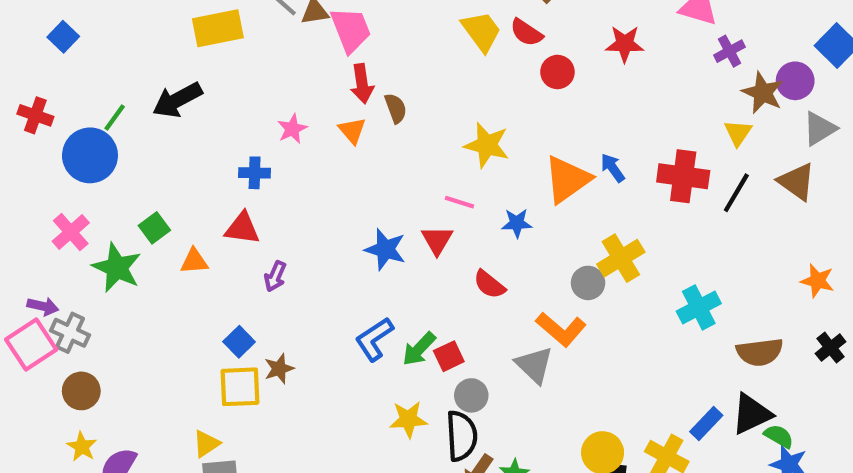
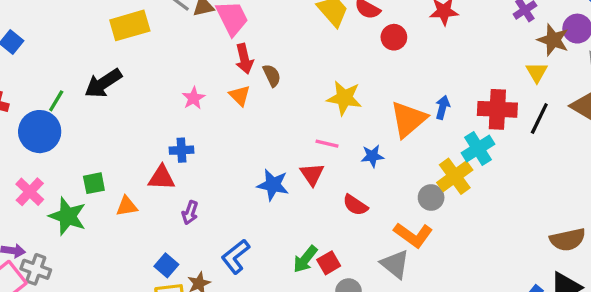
blue arrow: (613, 168) -> (443, 107), turned 55
blue cross: (255, 173) -> (182, 150), moved
green square: (154, 228) -> (94, 183), turned 30
cyan cross: (699, 307) -> (478, 148), moved
blue L-shape: (374, 339) -> (236, 256), moved

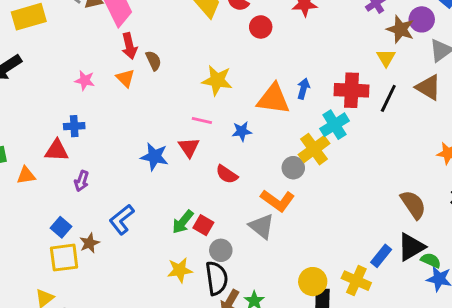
pink star: (194, 98) -> (85, 80), turned -30
orange triangle: (408, 119) -> (273, 99), turned 48
brown semicircle: (568, 240) -> (413, 205), turned -112
red square: (329, 263) -> (203, 225), turned -30

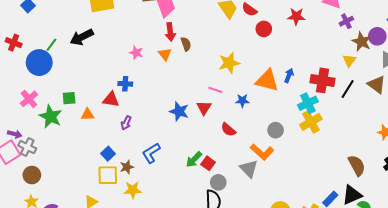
yellow star: (217, 80) -> (229, 63), turned -30
yellow cross: (314, 149) -> (311, 122), moved
yellow star: (180, 270) -> (133, 190), moved

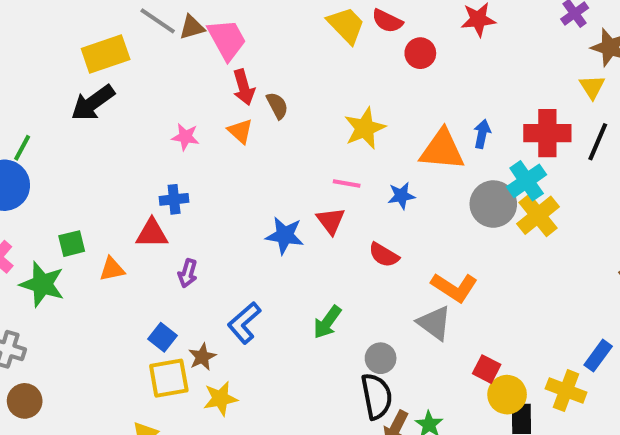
black arrow: (82, 37) -> (93, 103), moved
gray circle: (276, 130) -> (493, 204), moved, size x1.5
red square: (208, 163) -> (487, 369), moved

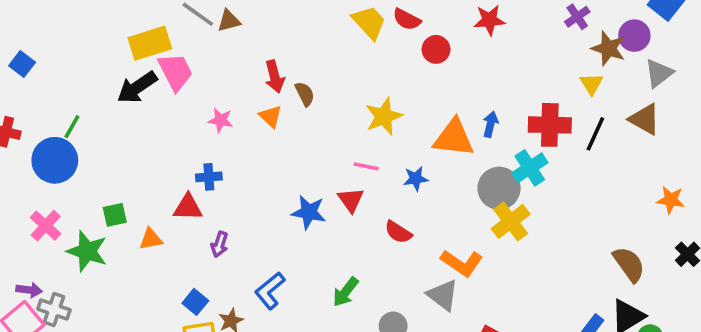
pink trapezoid: (227, 39) -> (175, 72), moved
yellow cross: (538, 215) -> (511, 221), moved

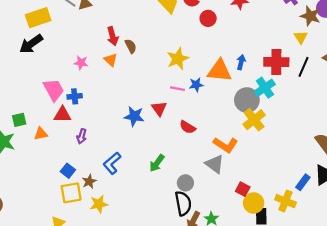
pink trapezoid: (175, 72) -> (54, 90), moved
pink line: (366, 166) -> (177, 89), moved
blue star: (416, 179) -> (196, 85), moved

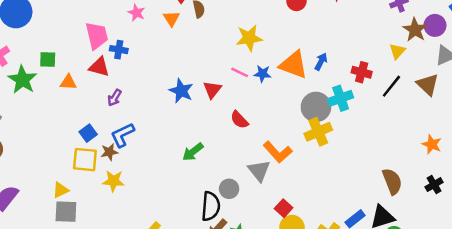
red cross: (276, 62) -> (362, 72), size x0.7
blue L-shape: (112, 163) -> (122, 135), moved
gray circle: (185, 183) -> (229, 189), moved

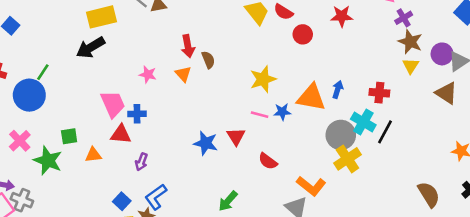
purple circle: (435, 25) -> (442, 54), moved
brown star: (415, 30) -> (410, 42), moved
black line: (391, 86) -> (385, 132), moved
cyan cross: (341, 98) -> (363, 122), turned -30

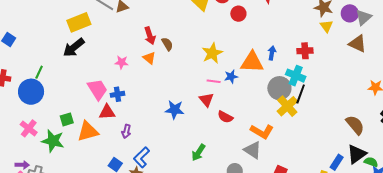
black line: (385, 132) -> (301, 94), moved
red triangle: (236, 136) -> (206, 100), moved
orange triangle: (93, 155) -> (88, 131), size x1.6

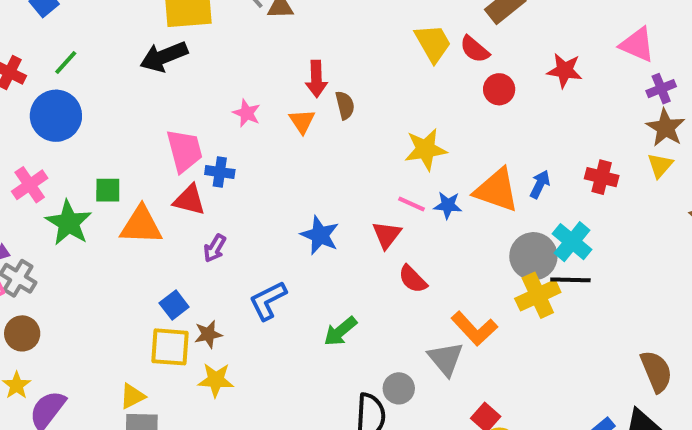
red cross: (305, 51) -> (602, 177), moved
green line: (39, 72) -> (66, 62), moved
black line: (301, 94) -> (570, 280), turned 54
blue L-shape: (142, 157) -> (268, 300), moved

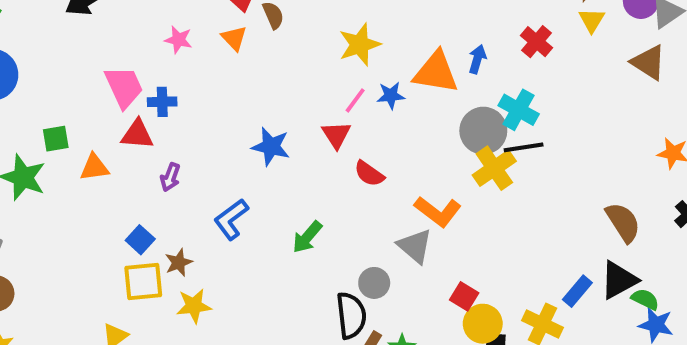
red cross: (602, 177) -> (537, 42), turned 36
pink line: (411, 204) -> (355, 100), turned -68
orange triangle: (141, 225) -> (94, 167), size x0.7

